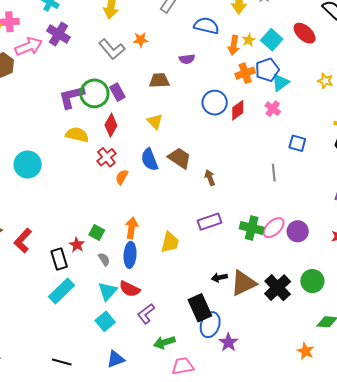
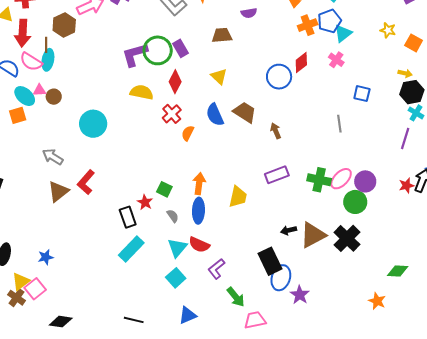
blue circle: (215, 103) -> (279, 77), moved
red L-shape: (23, 241) -> (86, 182), moved
green circle: (312, 281) -> (355, 202), moved
green arrow: (164, 342) -> (236, 297), turned -110

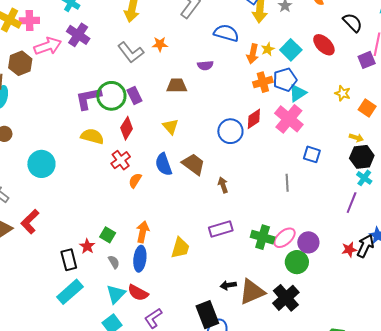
pink cross: (336, 60) -> (289, 119), size x1.8

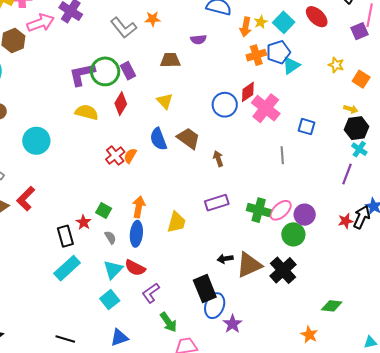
pink cross: (289, 119) -> (266, 108), moved
red cross: (121, 160) -> (115, 156), moved

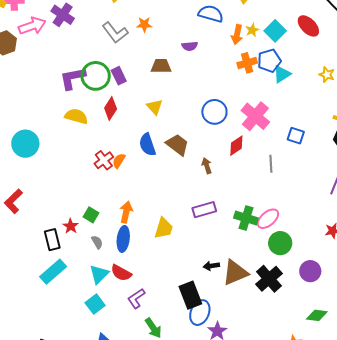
red diamond: (248, 92) -> (236, 146), moved
purple circle: (305, 215) -> (310, 271), moved

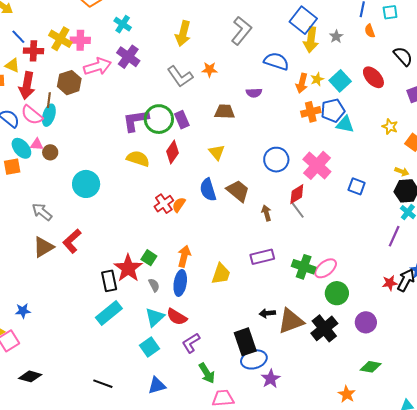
cyan triangle: (282, 74) -> (345, 124), turned 42
gray line: (271, 164) -> (298, 210), moved, turned -36
red star: (71, 226) -> (128, 268), size x1.8
blue ellipse: (200, 313) -> (254, 359), turned 50

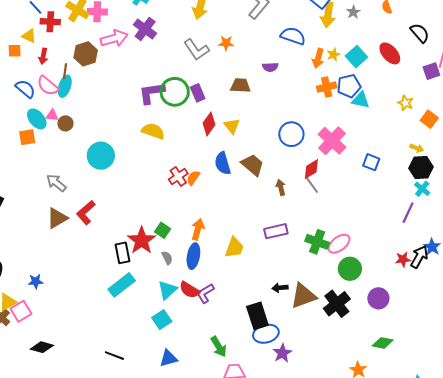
red arrow: (27, 86) -> (43, 56), size x0.6
red diamond: (173, 152) -> (209, 124), moved
purple L-shape: (191, 343) -> (205, 293), moved

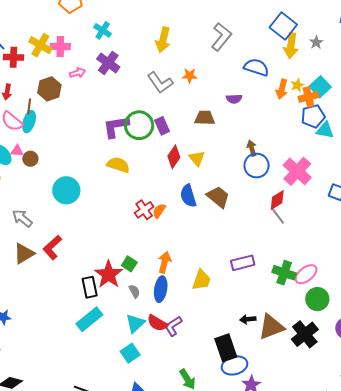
pink arrow: (114, 38) -> (78, 73), size x0.6
orange cross: (327, 87) -> (308, 97), moved
brown arrow: (281, 187) -> (252, 148), moved

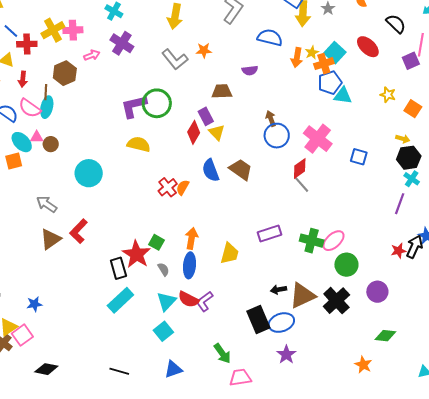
yellow cross: (40, 45) -> (53, 30), turned 35
purple rectangle: (162, 126) -> (206, 116), moved
blue ellipse: (235, 365) -> (281, 323), moved

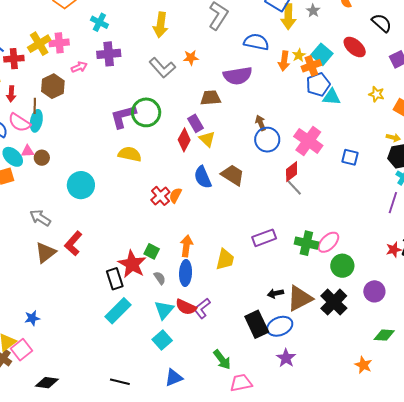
purple cross: (122, 43) -> (109, 54), turned -35
purple semicircle: (250, 70) -> (238, 76), size x1.8

